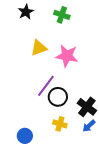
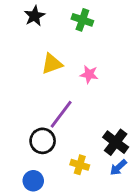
pink star: (67, 56) -> (89, 74), size x0.6
black circle: (58, 97) -> (43, 141), moved

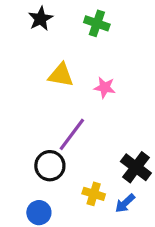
yellow triangle: (52, 64) -> (61, 75), turned 30
blue arrow: (118, 167) -> (125, 203), moved

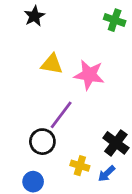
green cross: (97, 23) -> (115, 20), moved
pink star: (105, 87) -> (89, 75), size x1.6

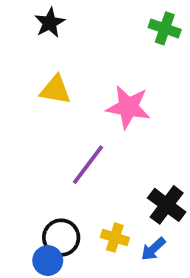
yellow triangle: (52, 64) -> (55, 90), moved
black circle: (42, 142) -> (61, 238), moved

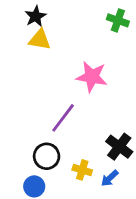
yellow triangle: (55, 90) -> (40, 40), moved
black circle: (61, 238) -> (47, 156), moved

